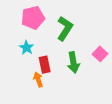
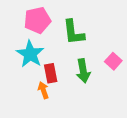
green L-shape: (65, 28) -> (74, 32), turned 140
cyan star: (27, 48) -> (30, 54), size x1.6

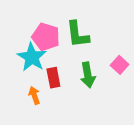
pink pentagon: (37, 20) -> (46, 37), moved, turned 30
orange arrow: (43, 90) -> (34, 95), moved

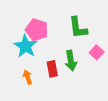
green L-shape: (78, 34) -> (78, 28), moved
red rectangle: (53, 78) -> (52, 69), moved

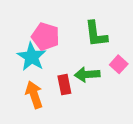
green arrow: (71, 61) -> (87, 74), turned 96
orange arrow: (28, 77) -> (34, 95), size x1.5

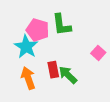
green L-shape: (96, 34) -> (62, 25), moved
green arrow: (87, 74) -> (68, 75), moved, turned 48

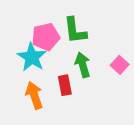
pink pentagon: (38, 30) -> (46, 37), turned -30
green arrow: (68, 75) -> (83, 65), moved, turned 30

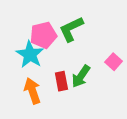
green L-shape: (75, 30) -> (71, 29), turned 72
green arrow: (83, 65) -> (81, 76), moved, turned -130

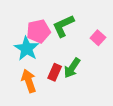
pink square: (114, 62) -> (98, 38), moved
red rectangle: (61, 81) -> (55, 72), turned 35

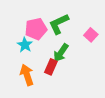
cyan star: (27, 49) -> (25, 45), size x0.7
green arrow: (72, 68) -> (61, 53), moved

